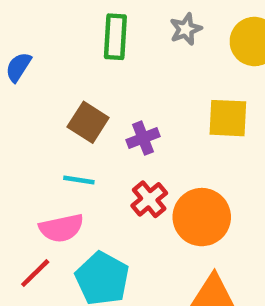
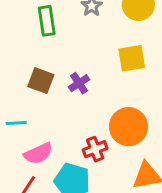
cyan line: (79, 180) -> (16, 123), moved
red cross: (149, 199) -> (95, 149), moved, turned 30

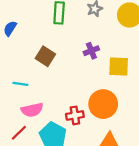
yellow square: (132, 58) -> (119, 67), moved
purple cross: (79, 83) -> (91, 51), moved

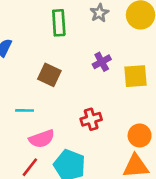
orange circle: (103, 104) -> (140, 135), moved, size x0.7
red cross: (75, 115) -> (91, 119), moved

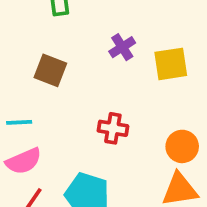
red cross: (91, 119) -> (113, 128), turned 30
pink semicircle: (42, 139) -> (24, 161), moved

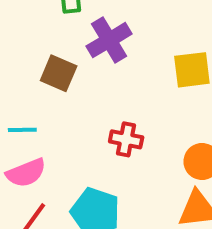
purple cross: (122, 47) -> (109, 40), moved, size x1.5

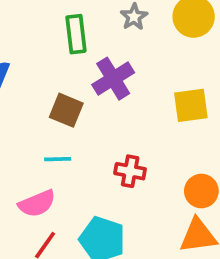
cyan line: (22, 130) -> (58, 159), moved

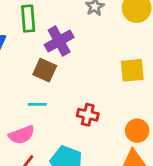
green rectangle: (76, 34) -> (28, 19), moved
purple cross: (113, 79) -> (59, 41), moved

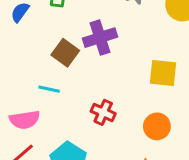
purple cross: (59, 41) -> (100, 38), moved
orange circle: (137, 131) -> (157, 126), moved

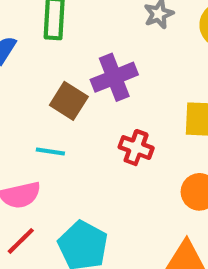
red cross: (103, 112) -> (136, 148), moved

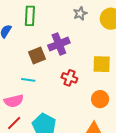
brown square: (69, 101) -> (37, 55), turned 36

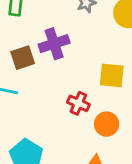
red cross: (69, 78) -> (78, 103), moved

